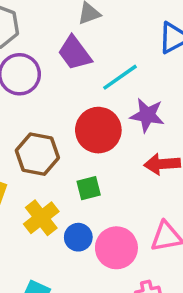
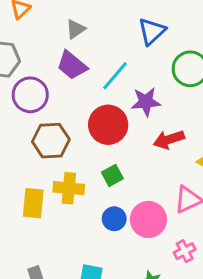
brown hexagon: (37, 154) -> (51, 141), moved
yellow cross: (41, 218) -> (69, 188), moved, turned -32

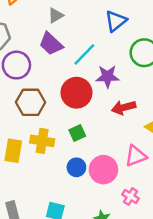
pink cross: (185, 251) -> (130, 196), turned -35

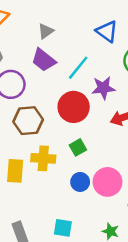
blue triangle: (116, 21) -> (107, 31), turned -40

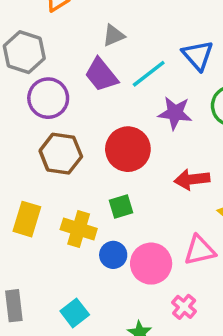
cyan line: (78, 68) -> (149, 74), moved
purple star: (103, 88) -> (175, 113), moved
yellow cross: (43, 158) -> (79, 229), moved
cyan square: (63, 228) -> (75, 313), turned 30

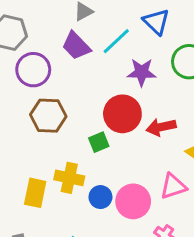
red circle: (128, 149) -> (122, 114), moved
green square: (121, 206) -> (99, 142), moved
yellow rectangle: (27, 219) -> (35, 193), moved

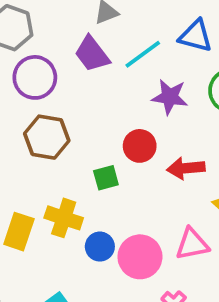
blue triangle: (156, 22) -> (196, 36), turned -36
red circle: (122, 114) -> (140, 146), size x0.7

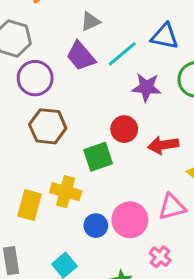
green square: (106, 178) -> (98, 157), size x1.4
blue circle: (100, 247) -> (96, 226), moved

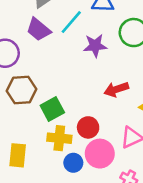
red circle: (124, 129) -> (88, 127), moved
green square: (98, 157) -> (52, 109), moved
yellow cross: (66, 192) -> (59, 138), moved

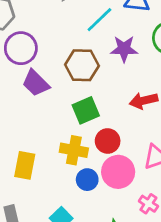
purple trapezoid: (38, 29) -> (36, 83), moved
brown hexagon: (22, 90) -> (82, 65), moved
green square: (52, 109) -> (86, 110), moved

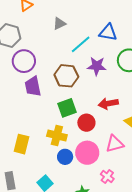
purple trapezoid: (36, 83) -> (33, 86), turned 30
red circle: (108, 141) -> (86, 123), moved

